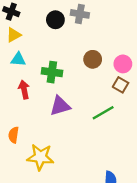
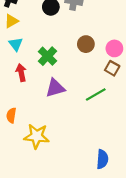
cyan triangle: (18, 59) -> (16, 44), turned 48
green cross: (52, 72) -> (48, 56), turned 36

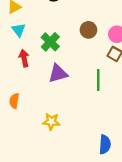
green line: (96, 95) -> (98, 80), turned -60
yellow star: (37, 136) -> (51, 122), moved, size x0.7

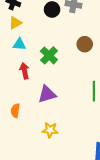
cyan triangle: (19, 30) -> (19, 44), turned -48
purple triangle: (58, 74) -> (47, 94), moved

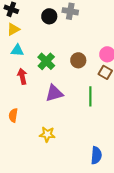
brown circle: (85, 44) -> (78, 60), moved
purple triangle: (47, 94) -> (54, 93), moved

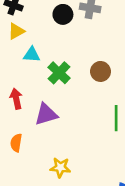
cyan triangle: (17, 50) -> (32, 55), moved
red arrow: (22, 76) -> (16, 99), moved
purple triangle: (54, 93) -> (46, 114), moved

